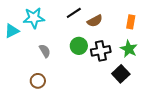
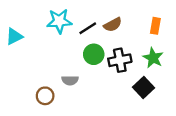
black line: (74, 13) -> (88, 28), moved
cyan star: (34, 18) -> (59, 21), moved
gray semicircle: (45, 51) -> (70, 80), moved, turned 120

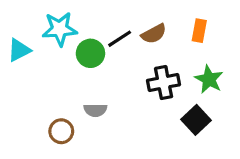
cyan star: (59, 21) -> (60, 29), moved
orange rectangle: (155, 26) -> (199, 31), moved
green circle: (94, 54) -> (90, 53), moved

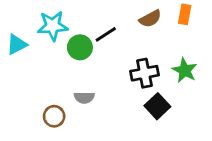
orange rectangle: (199, 31) -> (185, 14), moved
brown semicircle: (154, 34) -> (150, 19), moved
black square: (196, 120) -> (157, 106), moved

